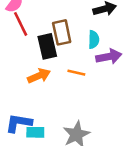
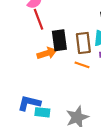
brown rectangle: (62, 32) -> (83, 43), moved
orange arrow: (39, 76) -> (47, 53), moved

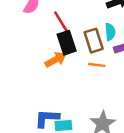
red line: (39, 19) -> (61, 22), moved

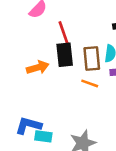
orange arrow: (56, 60) -> (38, 67), moved

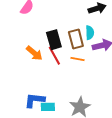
red line: (64, 33) -> (54, 56), moved
orange arrow: (38, 67) -> (34, 53), turned 66

